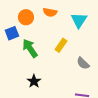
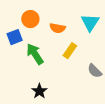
orange semicircle: (50, 12) -> (57, 28), moved

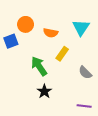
green arrow: (35, 54) -> (39, 66), moved
black star: (39, 91) -> (44, 91), moved

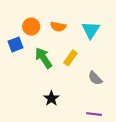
orange semicircle: (51, 33) -> (58, 27), moved
green arrow: (39, 66) -> (44, 58), moved

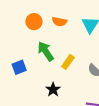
blue square: (15, 45) -> (19, 67), moved
yellow rectangle: (70, 58) -> (68, 62), moved

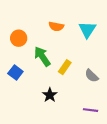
orange circle: (34, 22) -> (19, 38), moved
blue square: (19, 67) -> (15, 72), turned -32

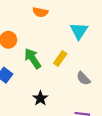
orange semicircle: (56, 26) -> (40, 12), moved
yellow rectangle: (65, 67) -> (60, 59), moved

